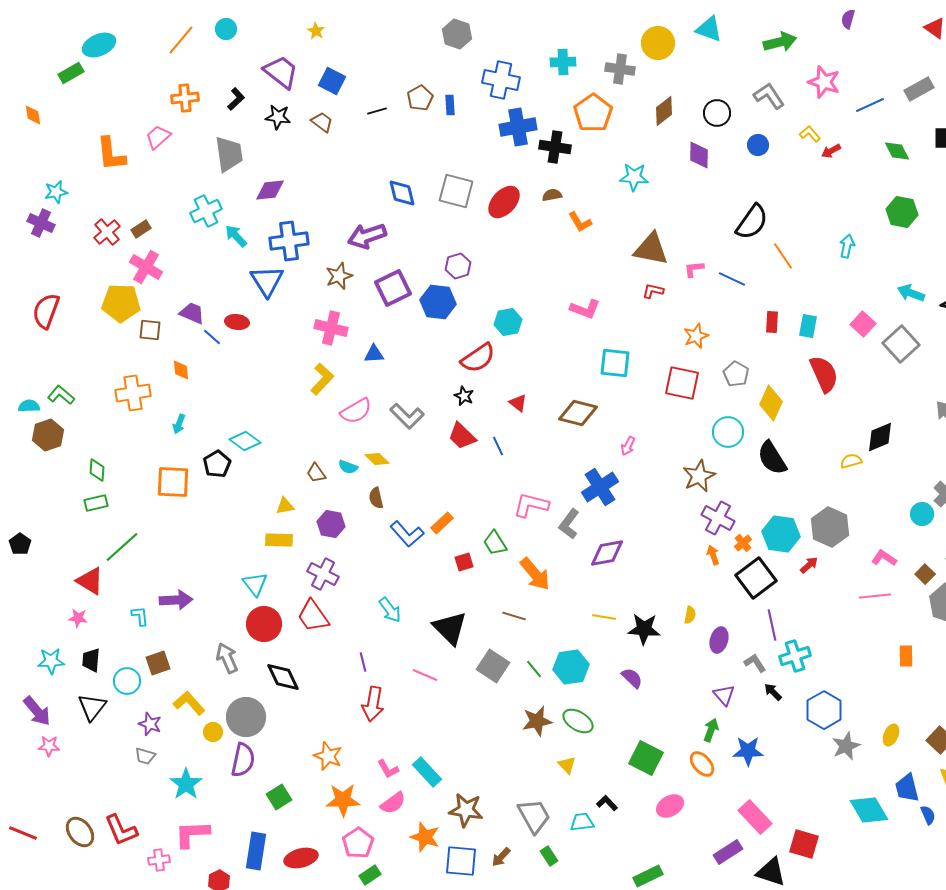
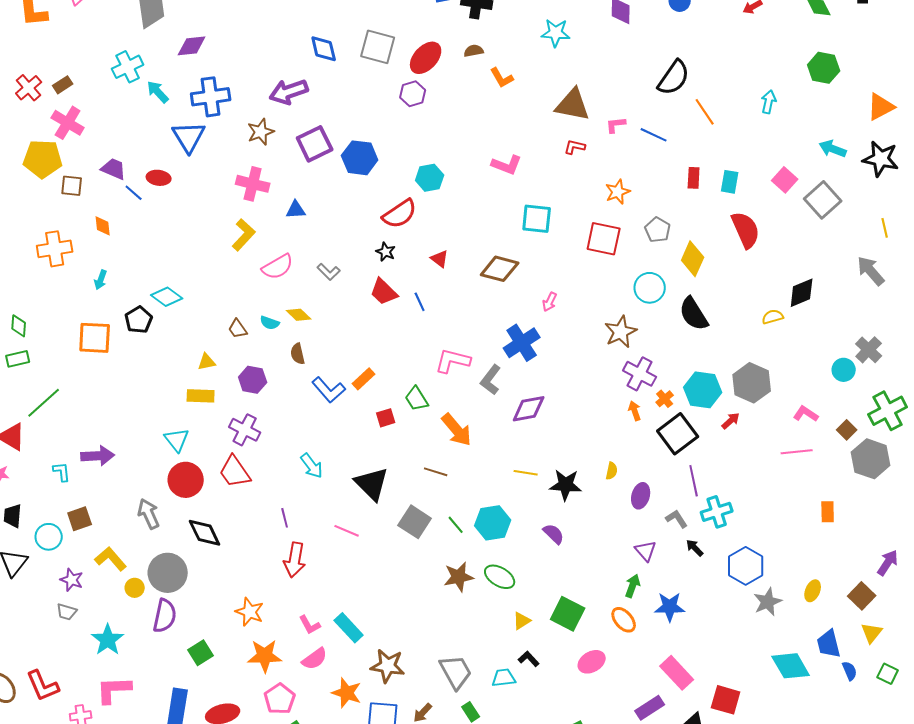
purple hexagon: (458, 266) -> (413, 94), moved
gray L-shape: (407, 416) -> (329, 272), size x0.7
yellow triangle: (567, 765) -> (522, 621), moved, turned 42

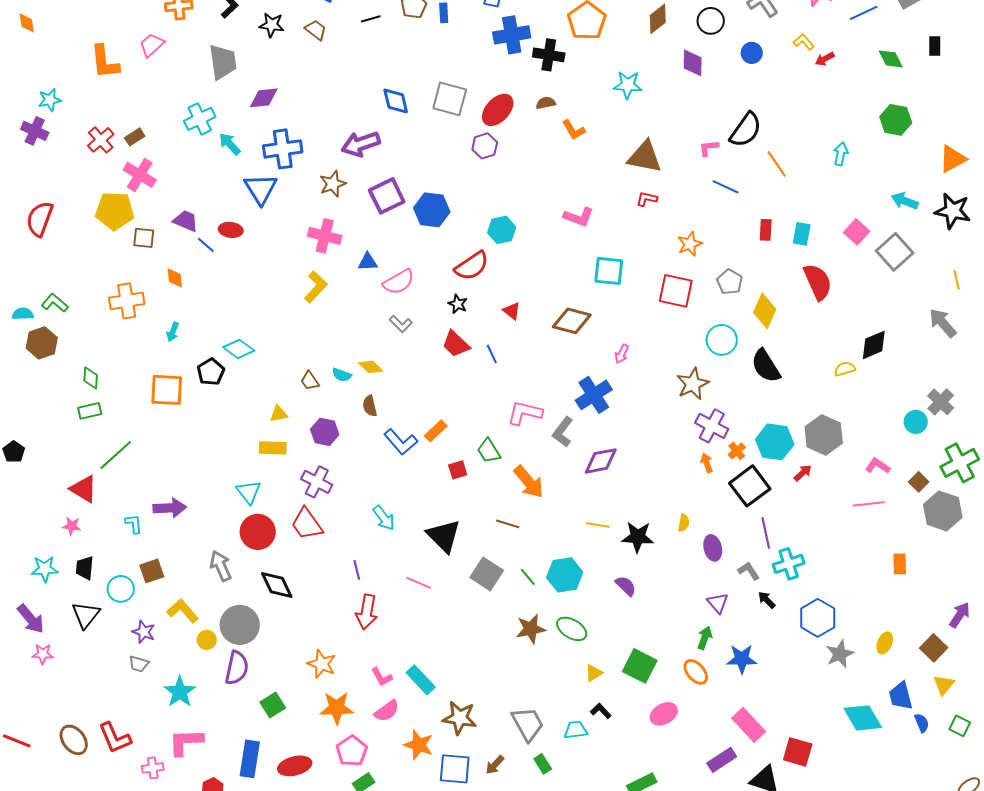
pink L-shape: (616, 125) -> (709, 148), moved
pink semicircle: (278, 267) -> (399, 282), moved
purple ellipse: (641, 496) -> (713, 548), turned -30

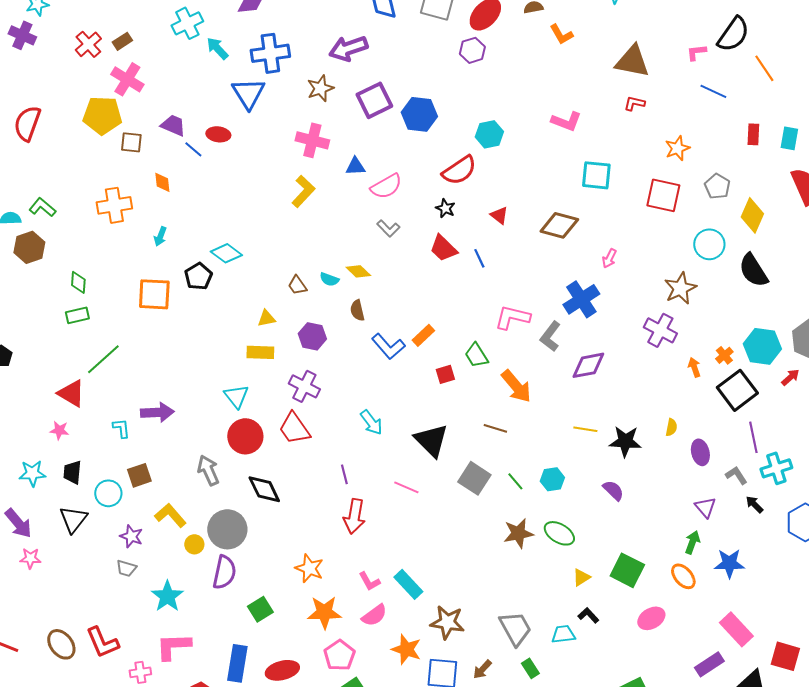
purple cross: (712, 426) -> (660, 330), moved
cyan hexagon: (565, 575) -> (552, 479), size x0.7

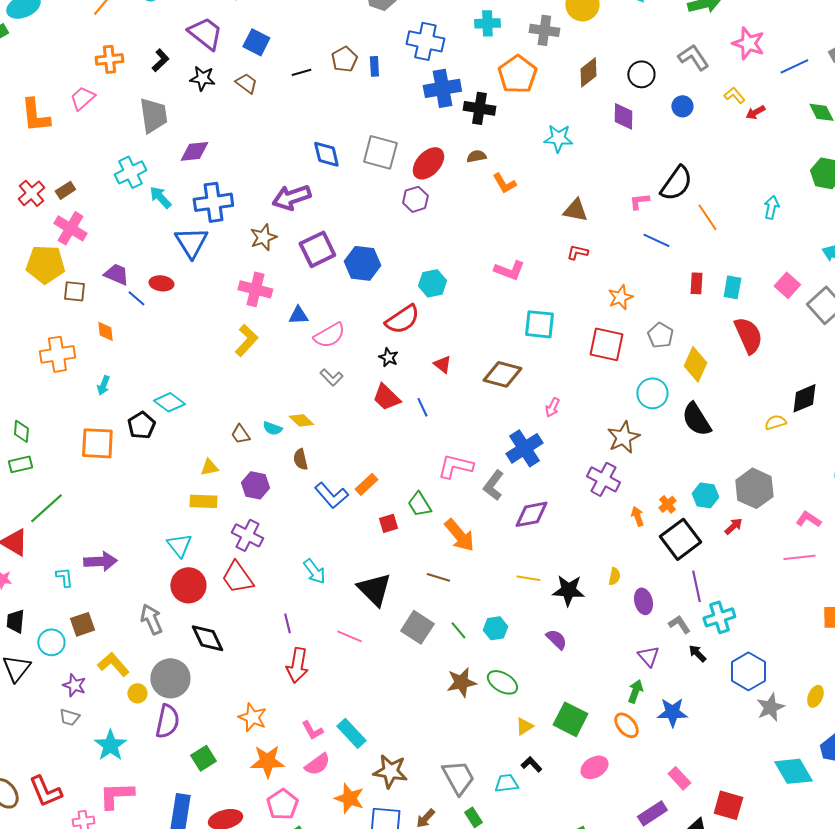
brown triangle: (632, 61) -> (575, 210), size x0.7
cyan hexagon: (762, 346) -> (705, 495), size x0.7
pink rectangle: (736, 629) -> (679, 778), size x0.7

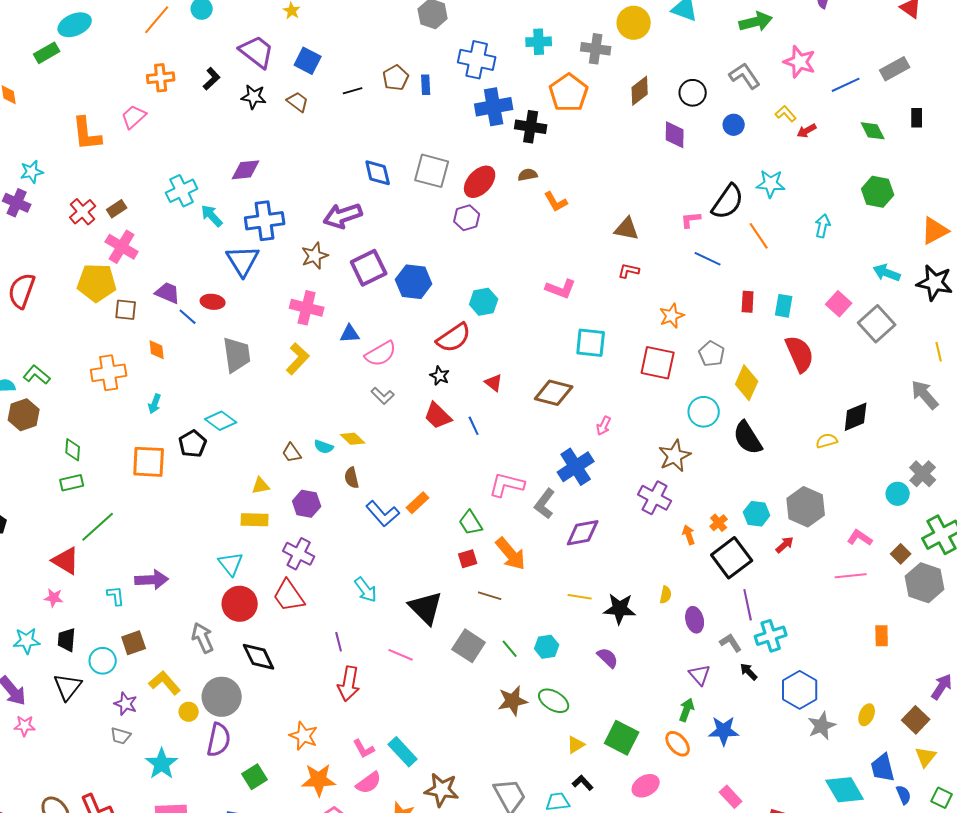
gray trapezoid: (153, 115) -> (237, 355), moved
cyan star: (558, 138) -> (771, 184), moved
red square: (388, 523) -> (468, 559), moved

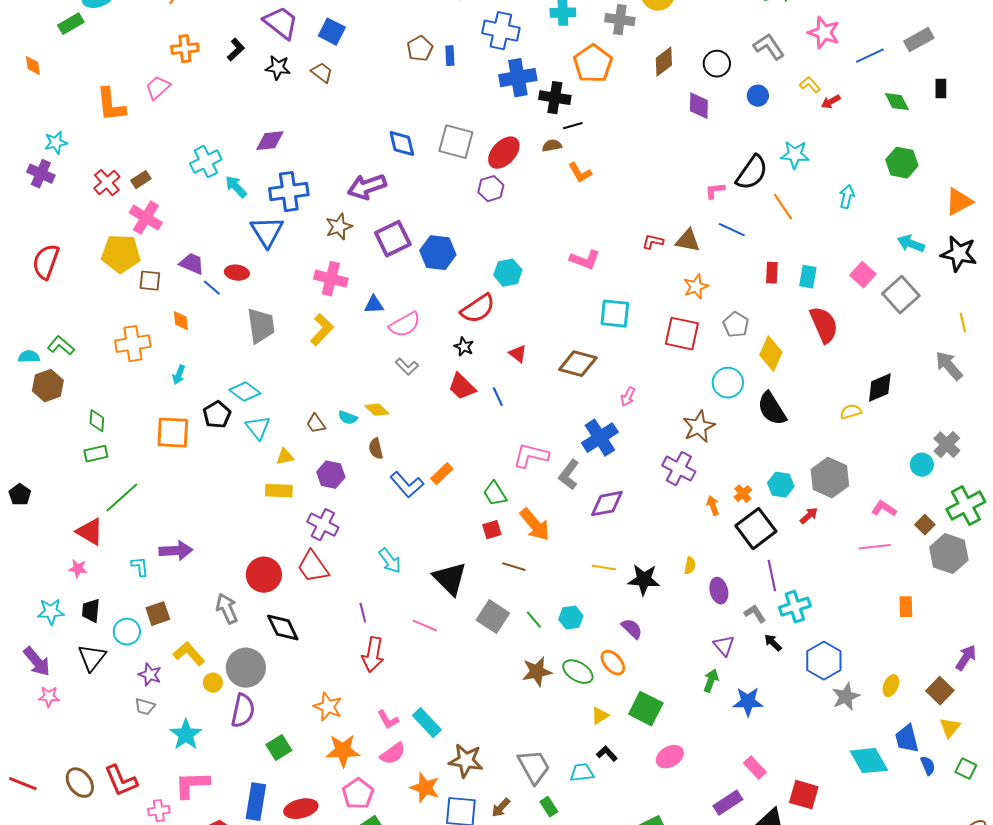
black line: (353, 91) -> (573, 126), moved
brown triangle: (627, 229) -> (688, 241), moved
cyan triangle: (231, 564) -> (258, 428), moved
orange ellipse: (678, 744) -> (613, 663), moved

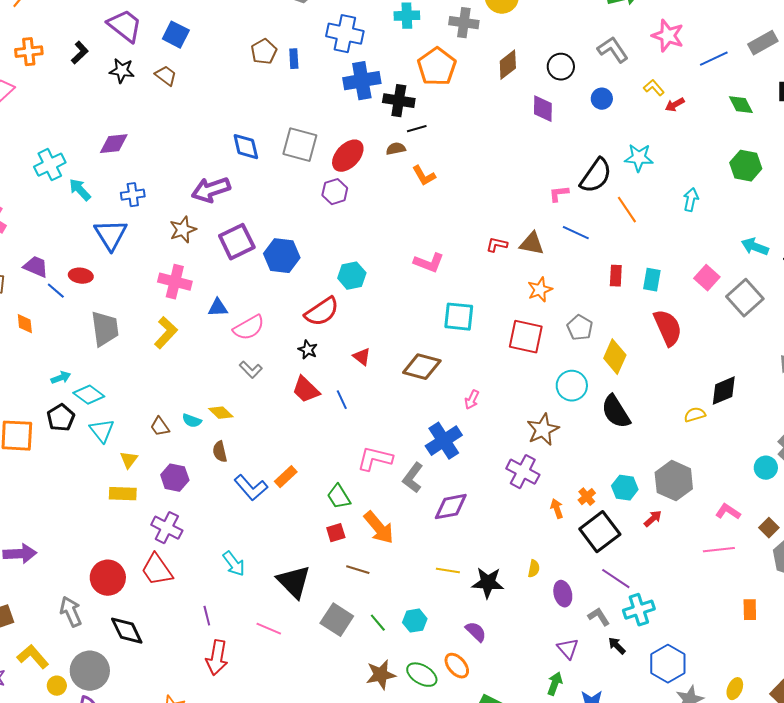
blue cross: (289, 192) -> (133, 195), size x0.6
cyan arrow: (179, 375) -> (61, 378), moved, turned -132
yellow triangle: (285, 457) -> (129, 460), turned -42
purple line: (772, 576) -> (616, 579), turned -44

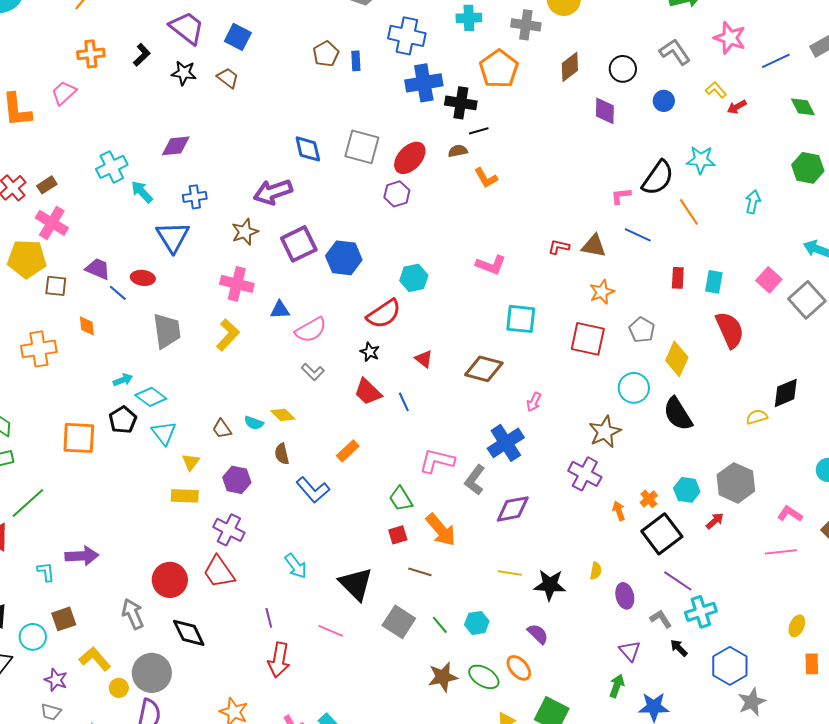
orange rectangle: (286, 477) -> (348, 451), moved
orange rectangle: (750, 610) -> (812, 664), moved
yellow ellipse: (735, 689) -> (797, 626), moved

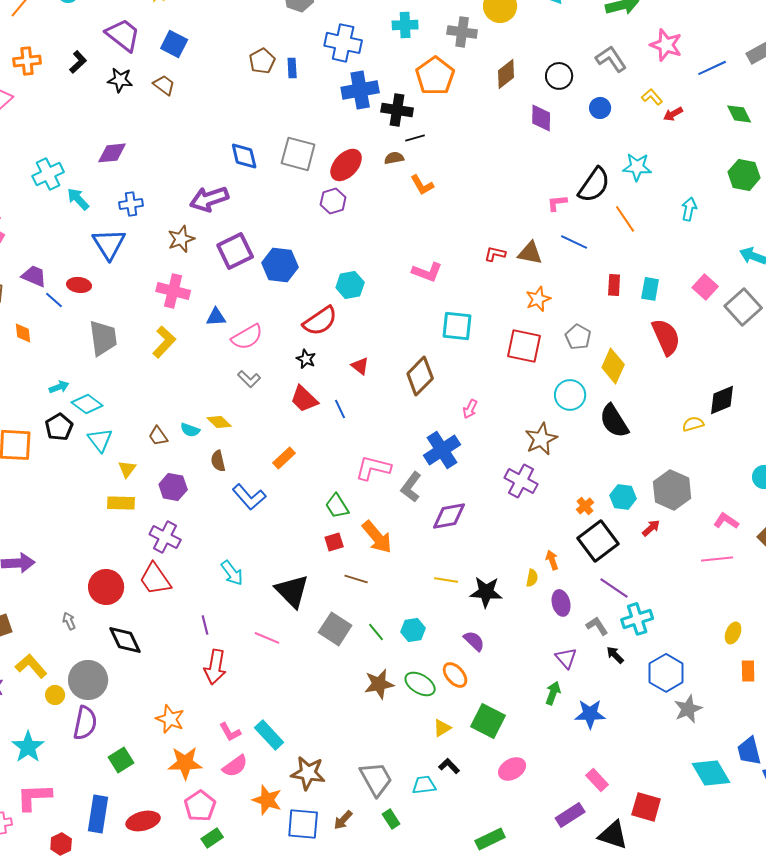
brown diamond: (484, 369) -> (420, 376), turned -60
orange arrow: (619, 511) -> (552, 560), moved
gray arrow: (133, 614) -> (69, 621), size x0.6

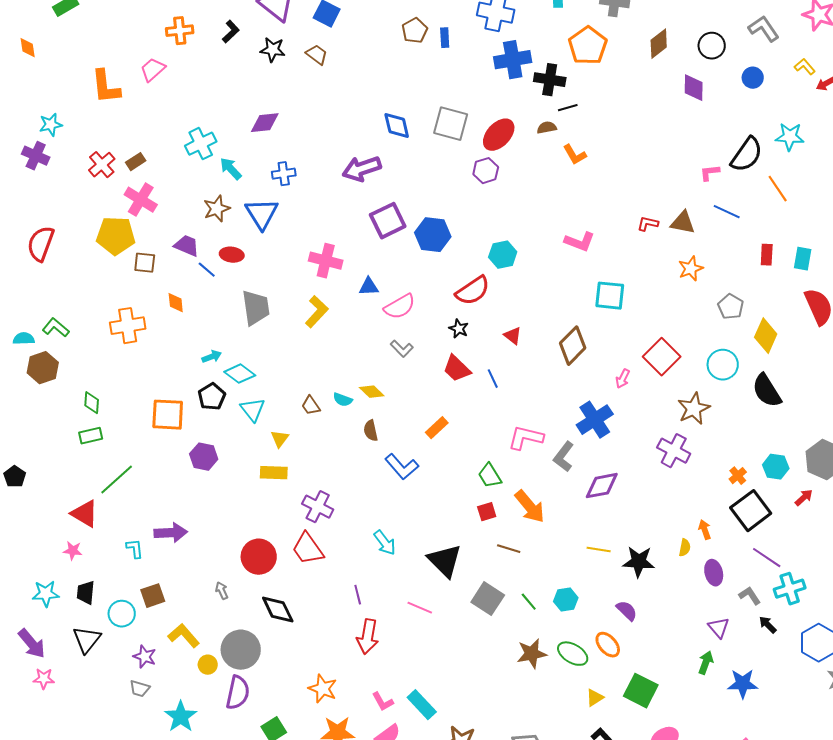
brown star: (181, 239) -> (217, 209), moved
red square: (524, 346) -> (662, 357), moved, turned 33
purple hexagon: (173, 487) -> (204, 457), moved

